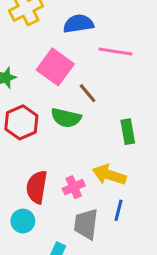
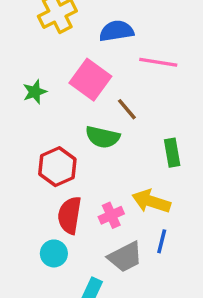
red hexagon: (21, 122) -> (57, 167), moved
gray trapezoid: (86, 224) -> (125, 257), turned -124

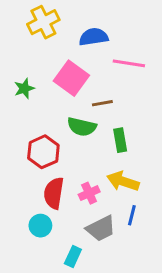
brown line: (127, 109) -> (102, 103), turned -60
green rectangle: (172, 153) -> (120, 140), moved

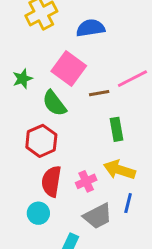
pink line: (129, 63) -> (132, 79), moved, turned -36
green semicircle: (82, 127) -> (54, 103), moved, turned 40

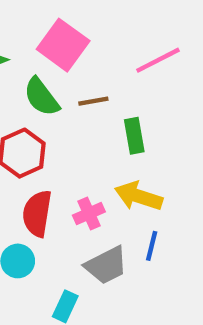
brown line: (99, 93) -> (93, 101), moved

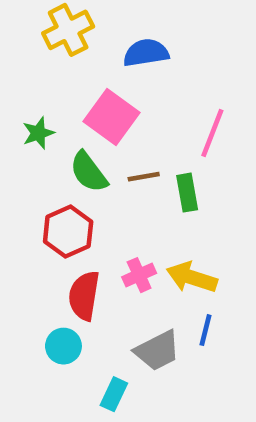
pink line: (158, 60) -> (212, 133), turned -42
green rectangle: (134, 136) -> (187, 193), moved
pink cross: (89, 213) -> (139, 275), moved

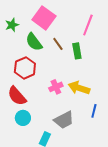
brown line: (144, 177) -> (58, 44), turned 64
red semicircle: (84, 296) -> (17, 96), moved, turned -50
blue line: (206, 330) -> (94, 111), moved

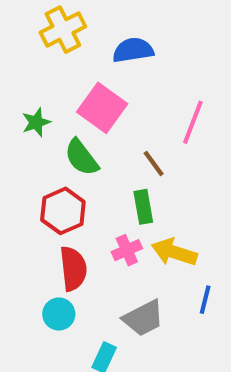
brown line: (58, 44) -> (154, 164), moved
green rectangle: (77, 51) -> (143, 207), moved
red semicircle: (17, 96) -> (73, 269), moved, turned -145

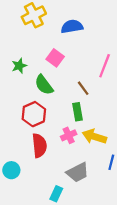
pink square: (102, 108) -> (55, 58), size x0.7
cyan circle: (59, 314) -> (11, 170), moved

